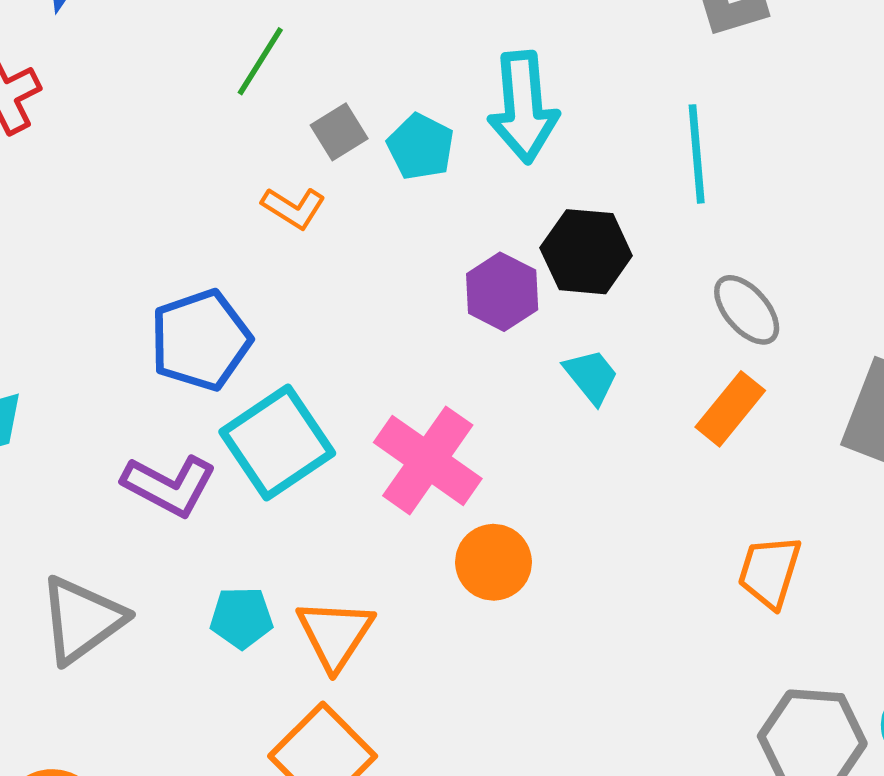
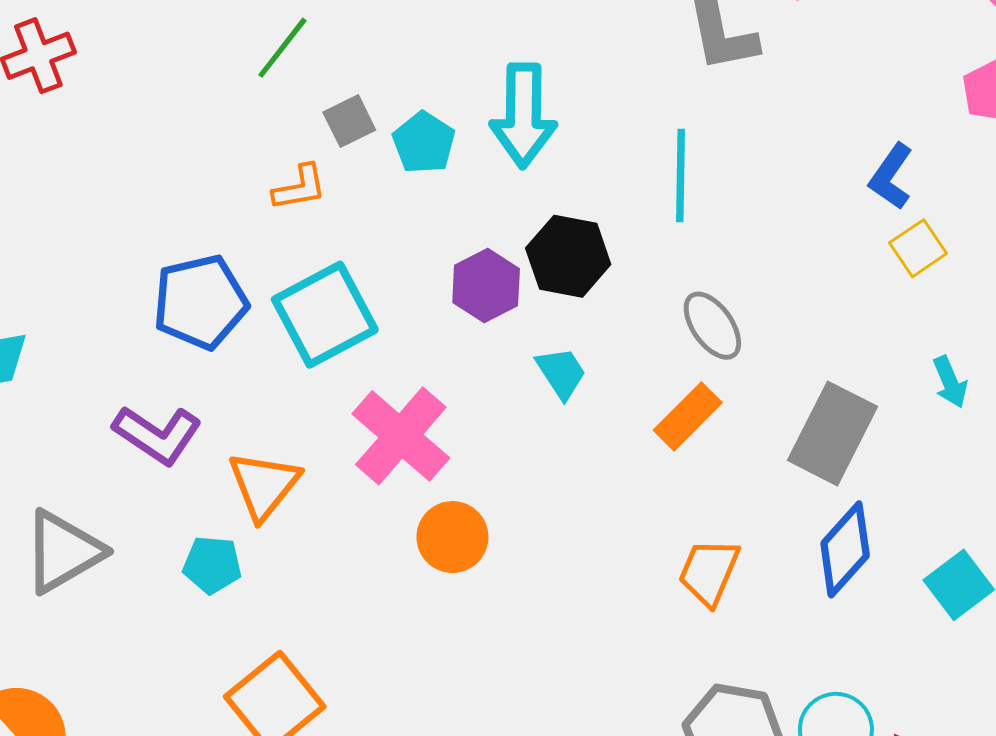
orange L-shape: (294, 208) -> (300, 188), turned -48
cyan square: (277, 442) -> (325, 315), moved
orange triangle: (335, 634) -> (264, 485), moved

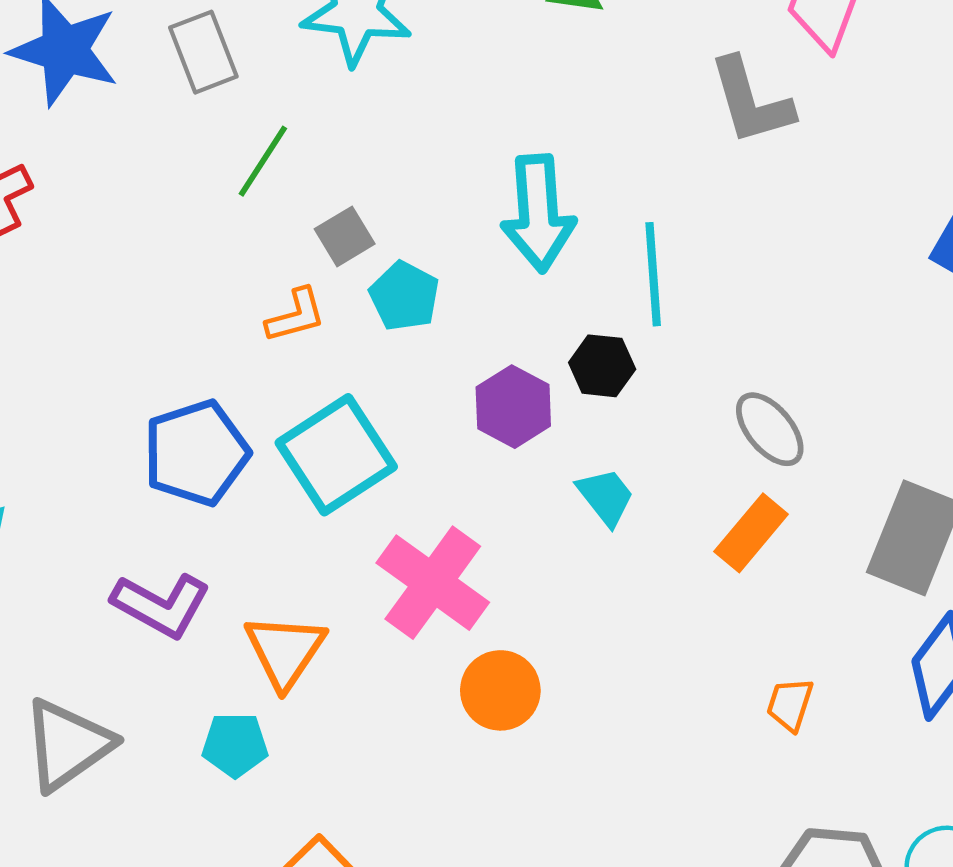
cyan pentagon: (424, 143) -> (404, 296), moved
cyan line: (681, 176) -> (653, 274), moved
black hexagon: (568, 256) -> (602, 366), size x0.7
orange trapezoid: (709, 572) -> (790, 704), size x0.7

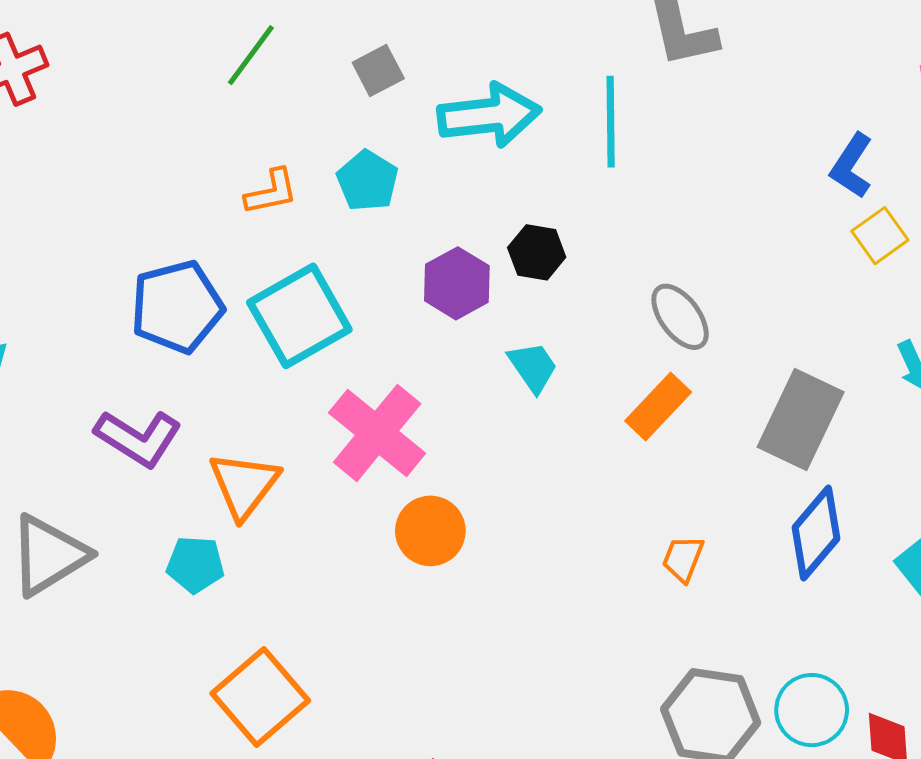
cyan arrow: (538, 213) -> (489, 115), turned -96
gray square: (345, 236) -> (378, 71), moved
cyan line: (653, 274) -> (611, 122), moved

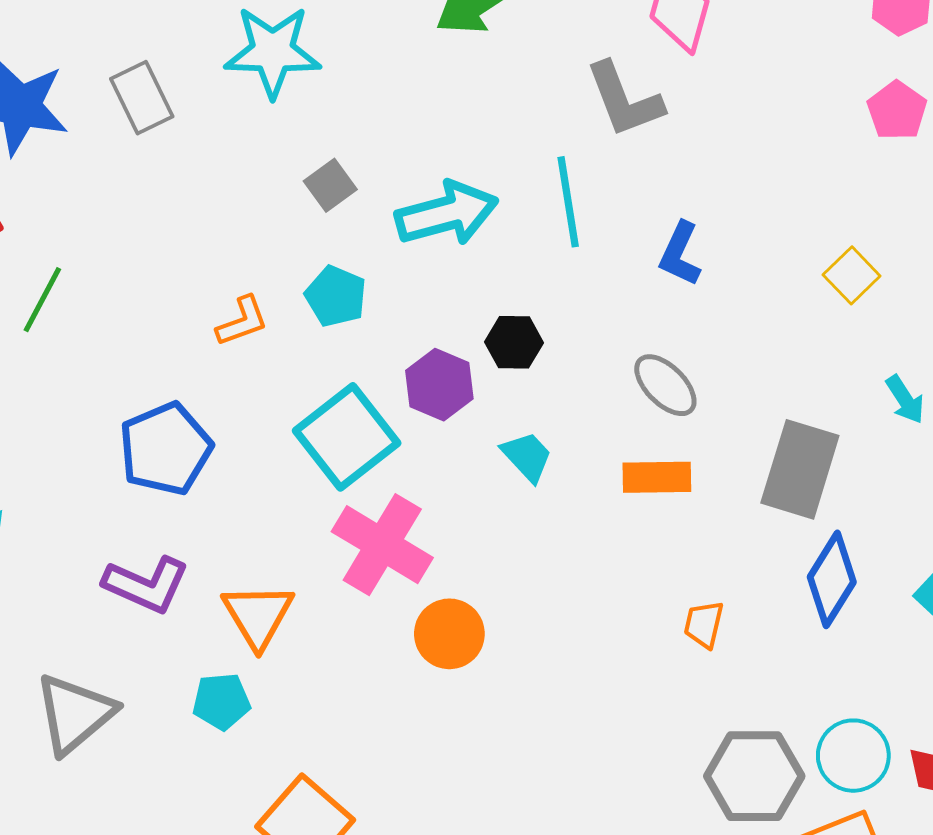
green line: (251, 55) -> (42, 300), moved
blue L-shape: (852, 166) -> (680, 254), moved
cyan square: (299, 316) -> (347, 437), moved
orange rectangle: (658, 407) -> (657, 477), turned 54

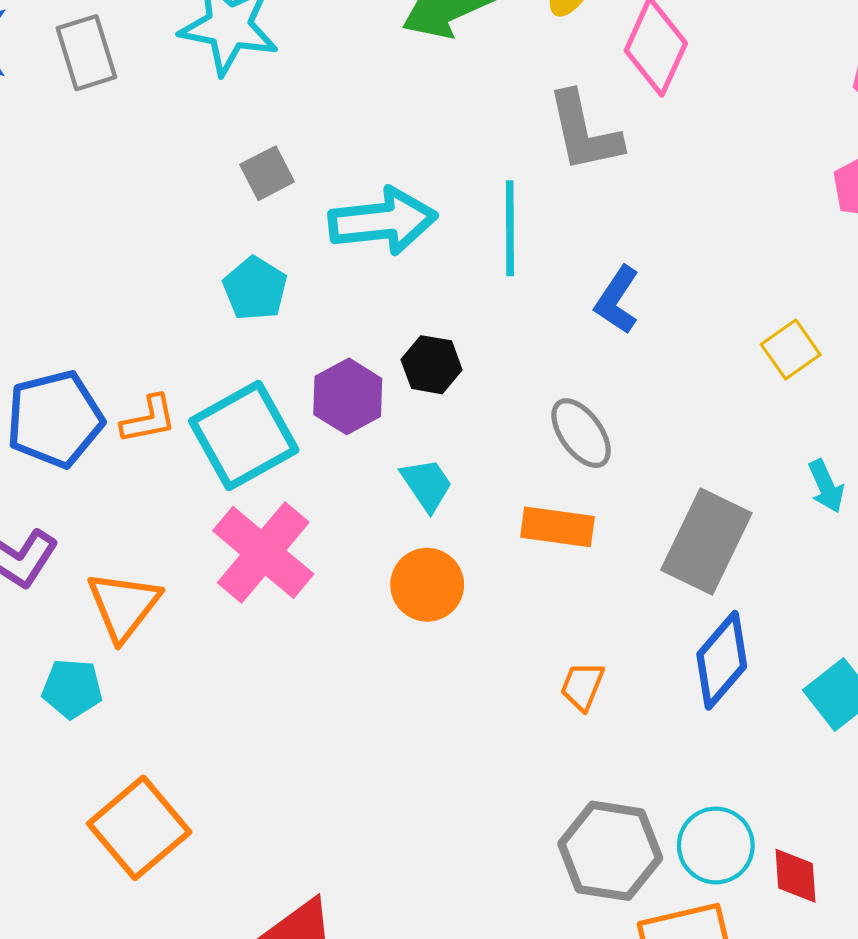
orange L-shape: (242, 321) -> (149, 419), moved
orange circle: (449, 634) -> (427, 585), moved

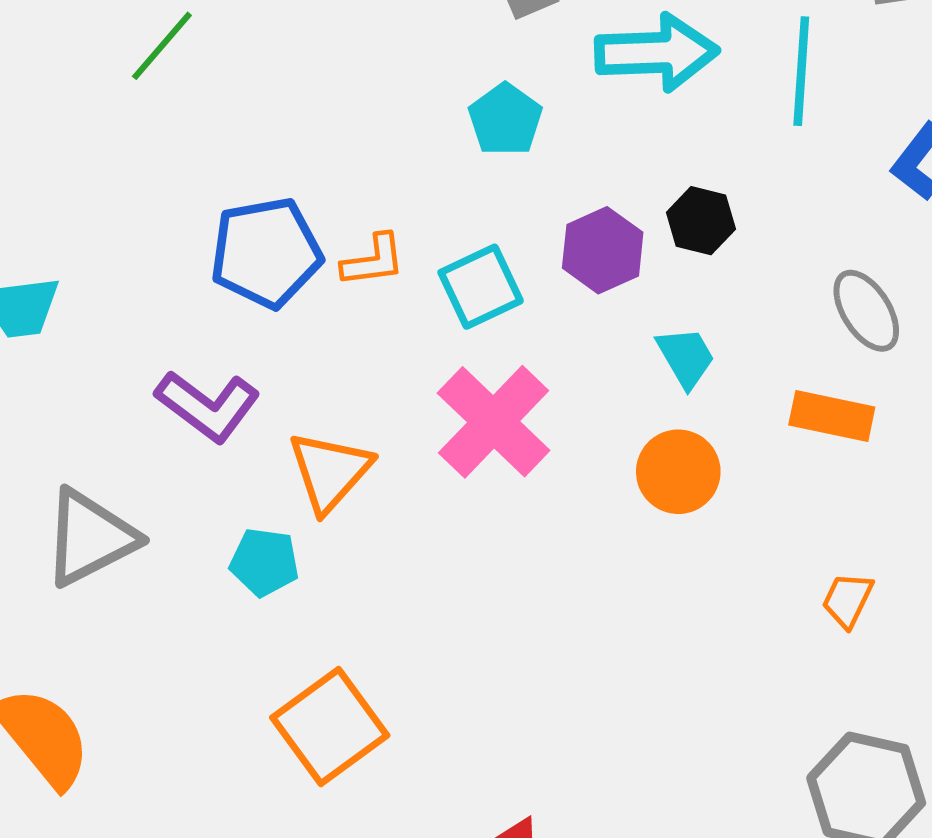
cyan square: (244, 436) -> (481, 287), size x0.7

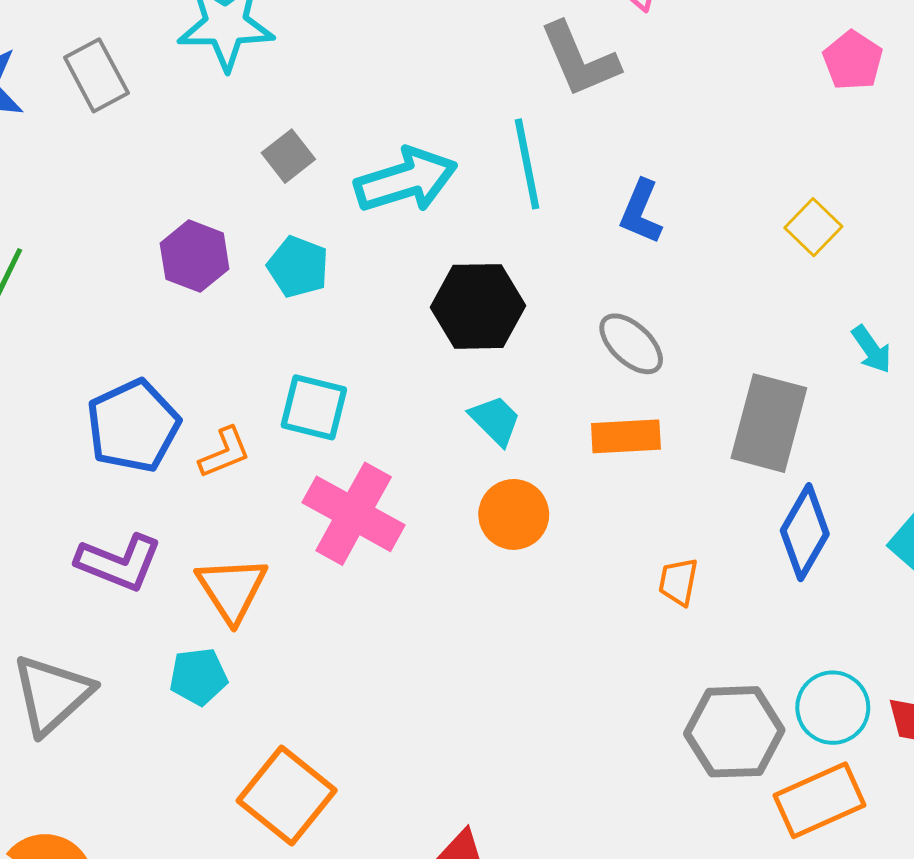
black hexagon: (701, 221) -> (478, 306), size x1.6
purple hexagon: (603, 250) -> (195, 256), moved
orange L-shape: (373, 260) -> (225, 453), moved
cyan square: (481, 287) -> (314, 407), turned -36

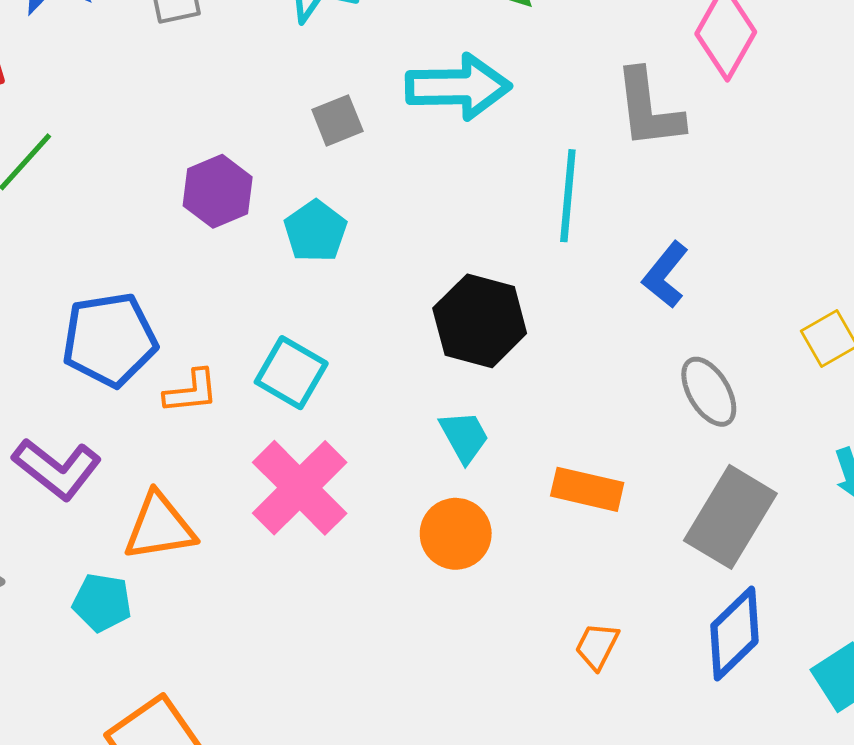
cyan arrow: (406, 180) -> (458, 87), moved
gray ellipse: (631, 344) -> (709, 392), moved
orange triangle: (232, 589) -> (159, 527), turned 38

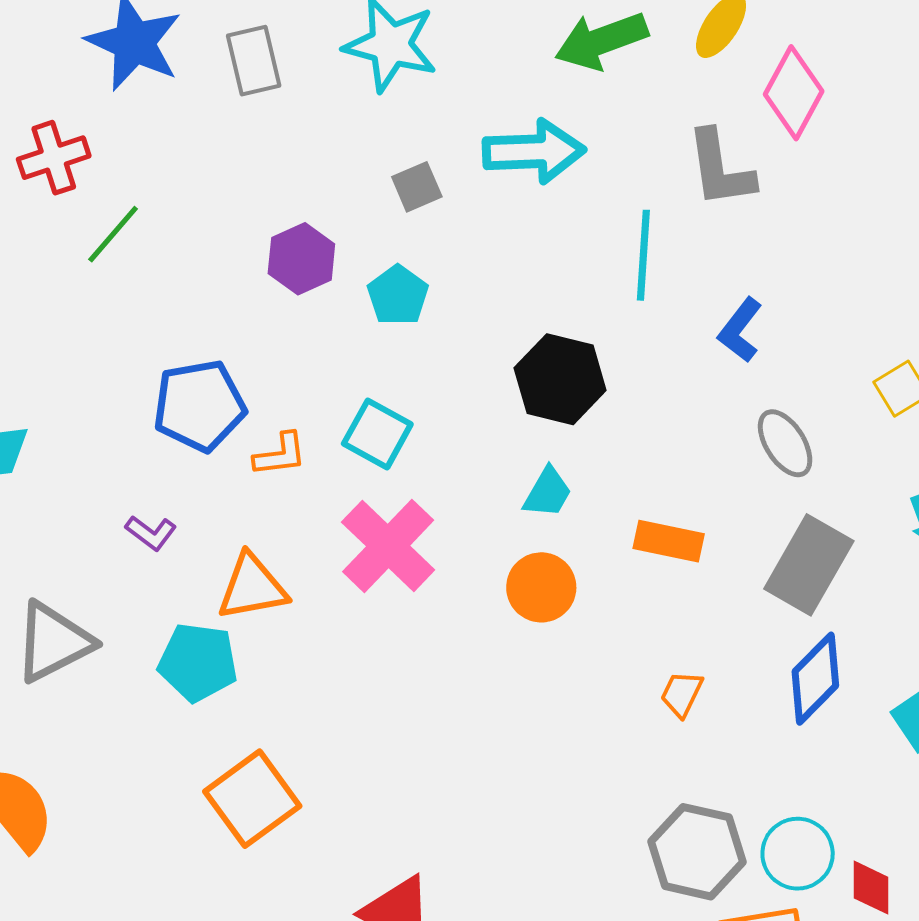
cyan trapezoid: (464, 437) -> (548, 492), turned 60
purple L-shape: (57, 469) -> (151, 533), size x0.6
cyan pentagon: (102, 603) -> (198, 662), size x1.4

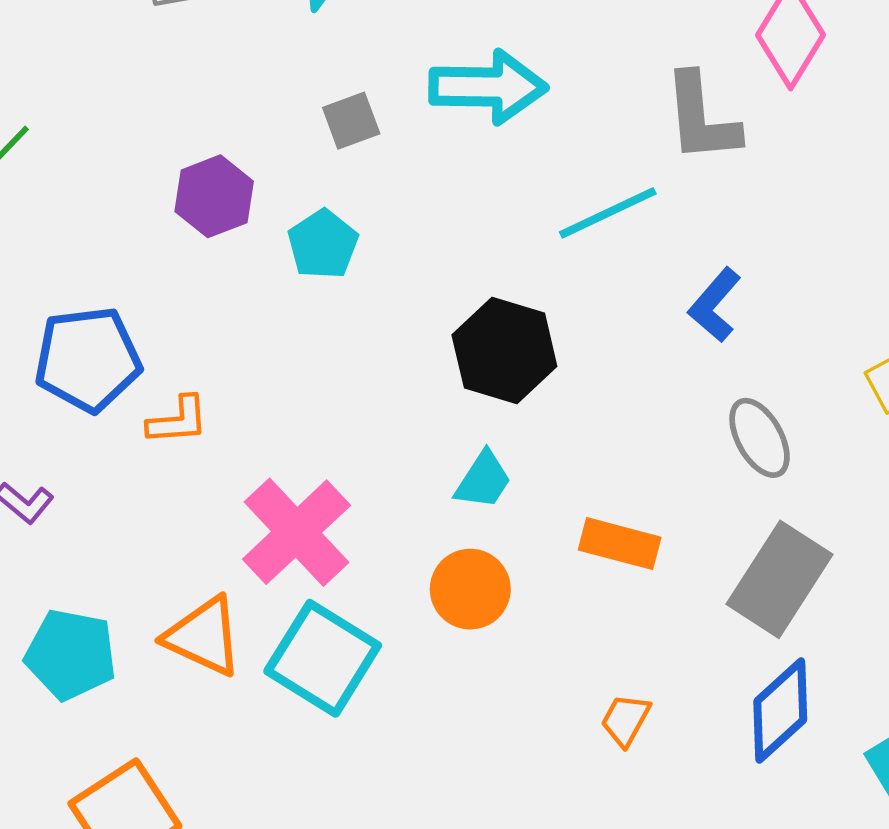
cyan line: (643, 255) -> (608, 213), turned 58
cyan square: (377, 434) -> (323, 658), moved, size x1.4
orange triangle: (252, 587) -> (204, 637), moved, turned 32

